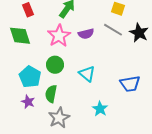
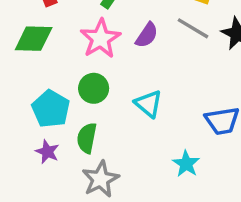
purple semicircle: (86, 34) -> (147, 35), turned -42
green diamond: (20, 36) -> (34, 39), turned -70
cyan star: (100, 109) -> (186, 164), moved

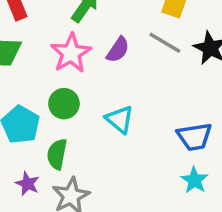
purple star: (47, 152) -> (27, 184), moved
cyan star: (186, 164) -> (194, 180), moved

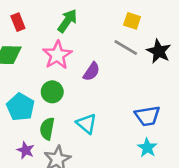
purple semicircle: (118, 50) -> (92, 72), moved
cyan triangle: (120, 119) -> (86, 124), moved

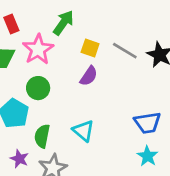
yellow square: (132, 21) -> (90, 48), moved
pink star: (57, 55) -> (38, 49), moved
green circle: (52, 92) -> (38, 88), moved

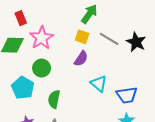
green arrow: (63, 23) -> (89, 14), moved
cyan triangle: (83, 131) -> (99, 84), moved
green semicircle: (42, 136) -> (54, 99), moved

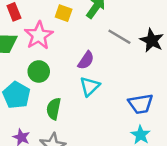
yellow square: (82, 37) -> (64, 13), moved
cyan triangle: (99, 84) -> (90, 86), moved, turned 36

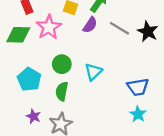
purple semicircle: (86, 60) -> (90, 25), moved
green circle: (39, 71) -> (62, 64), moved

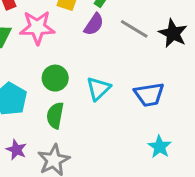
pink star: (49, 27) -> (37, 27), turned 30
blue trapezoid: (138, 87) -> (149, 94), moved

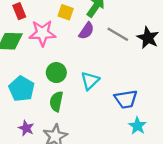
blue trapezoid: (149, 94) -> (126, 99), moved

